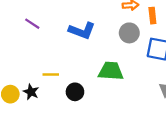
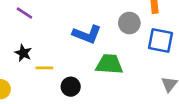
blue L-shape: (82, 31) -> (87, 34), moved
black star: (31, 92) -> (23, 53), moved

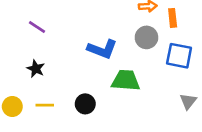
yellow line: (44, 68) -> (45, 105), moved

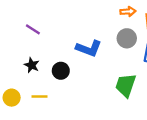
green trapezoid: (126, 80) -> (126, 85), moved, turned -75
black circle: (85, 104) -> (61, 71), moved

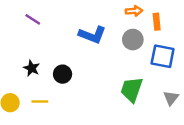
purple line: (33, 29) -> (33, 19), moved
blue L-shape: (89, 48) -> (92, 35), moved

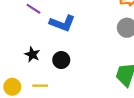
blue L-shape: (92, 35) -> (62, 23), moved

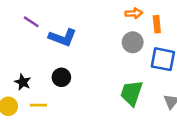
black star: (32, 54) -> (23, 82), moved

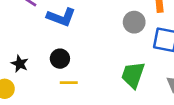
yellow line: (38, 105) -> (69, 83), moved

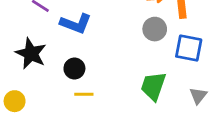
black star: (20, 64) -> (31, 54), moved, size x1.6

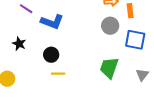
black star: (31, 54) -> (19, 44), size x0.6

